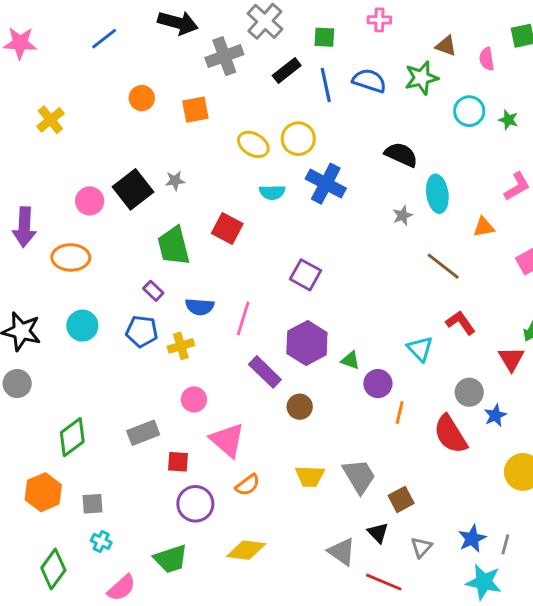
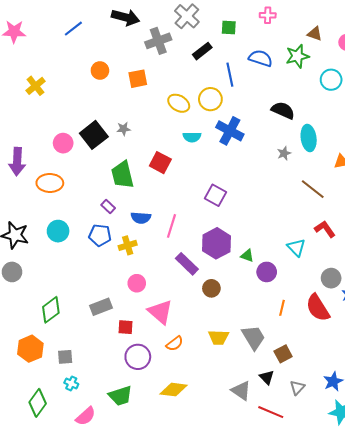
blue line: (326, 85) -> (230, 75), moved
orange line: (400, 413) -> (282, 308), moved

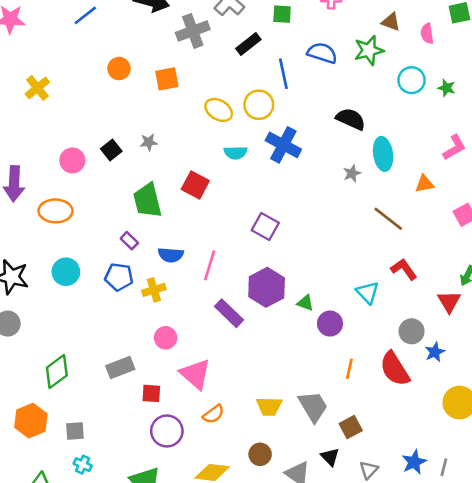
black square: (94, 135) -> (111, 150), size x0.6
brown circle: (211, 288) -> (260, 454), moved

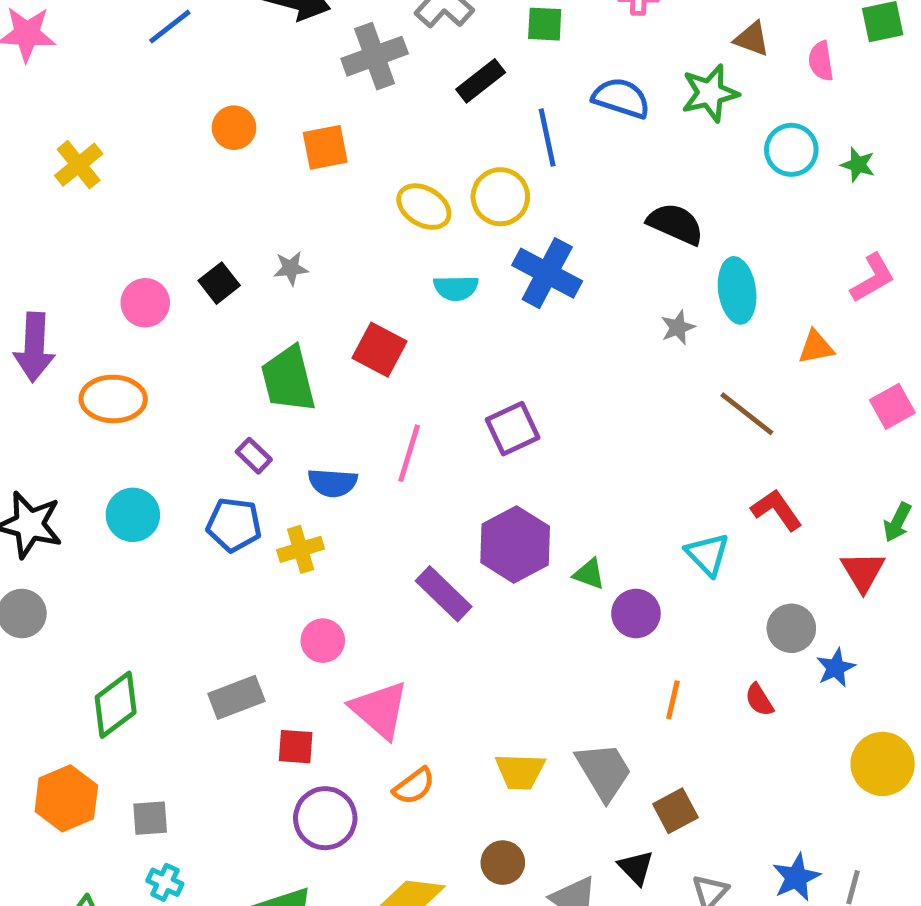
purple square: (265, 226) -> (513, 429), turned 36
pink line: (210, 265) -> (409, 453), moved
red semicircle: (395, 369) -> (759, 700), size x0.5

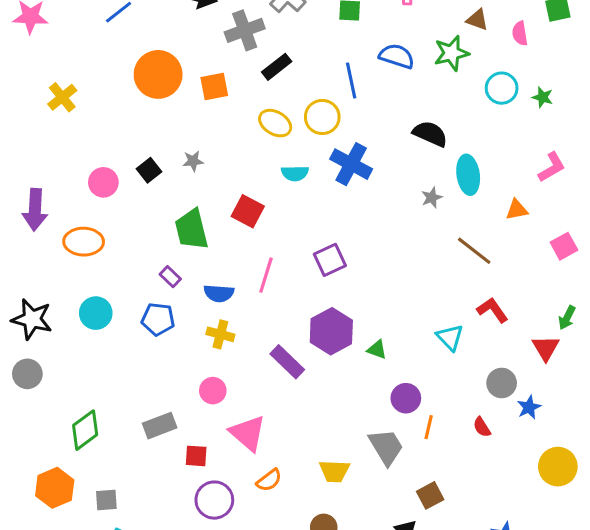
black rectangle: (481, 81) -> (277, 67), moved
orange circle: (234, 128) -> (158, 74), size x1.8
yellow cross: (301, 549) -> (220, 334), moved, turned 32
purple circle: (636, 613) -> (406, 398), moved
gray trapezoid: (604, 771) -> (386, 447), moved

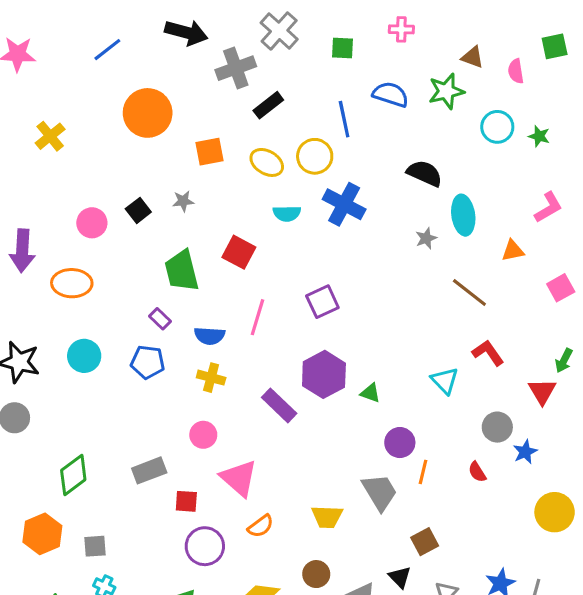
orange square: (214, 87) -> (209, 152), moved

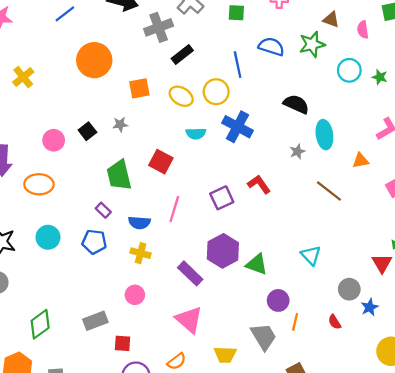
red L-shape: (488, 353) -> (259, 184), moved
green triangle: (370, 393) -> (257, 264), size x1.5
pink triangle: (239, 478) -> (189, 320), moved

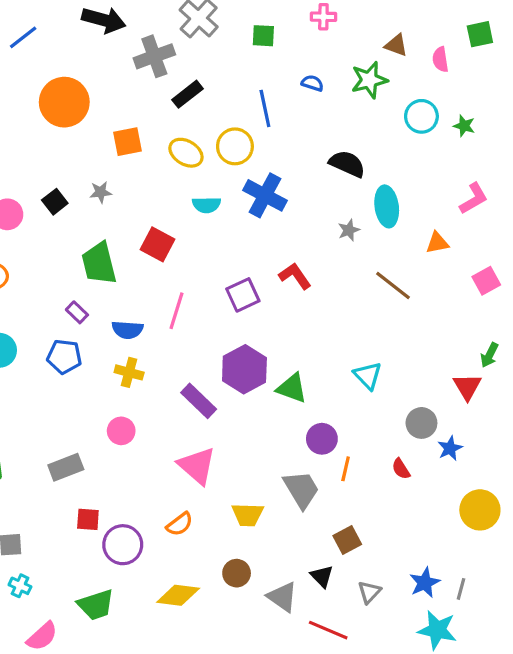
blue semicircle: (271, 47) -> (312, 83), size x0.6
red square: (122, 343) -> (88, 519), moved

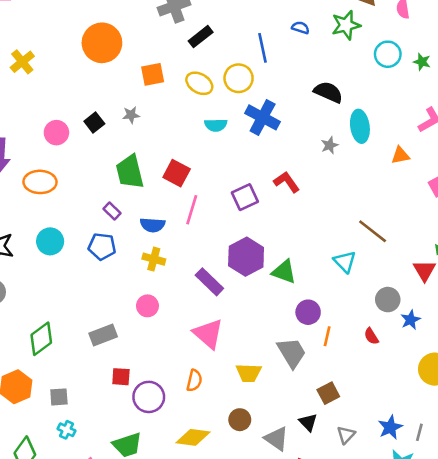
red square: (158, 244) -> (177, 173), moved
brown line: (393, 285) -> (373, 231), moved
orange semicircle: (180, 524) -> (194, 380), turned -40

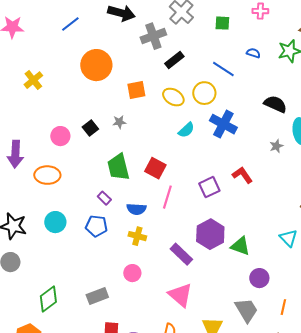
blue line: (263, 48) -> (223, 69), turned -45
cyan semicircle: (216, 125) -> (186, 130), turned -42
orange line: (327, 336) -> (283, 307), moved

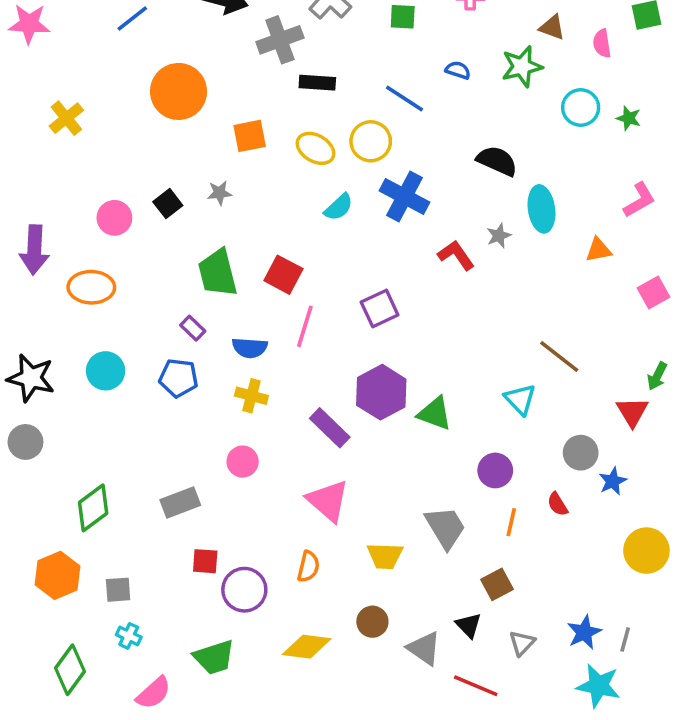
black rectangle: (174, 60) -> (317, 83), turned 42
red L-shape: (242, 175) -> (456, 255), moved
purple circle: (259, 278) -> (495, 470), moved

